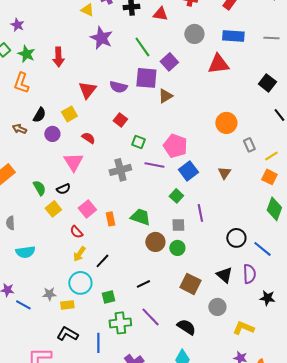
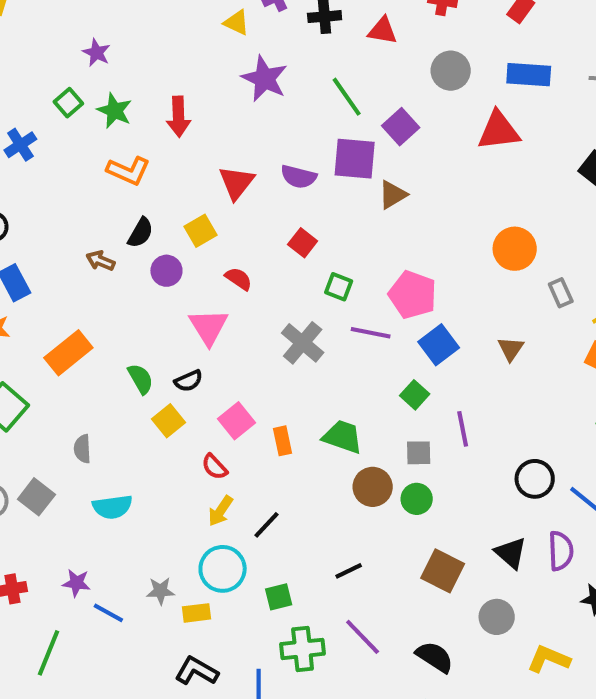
orange L-shape: (21, 83) -> (128, 171), moved, turned -85
gray cross: (120, 170) -> (303, 343), turned -35

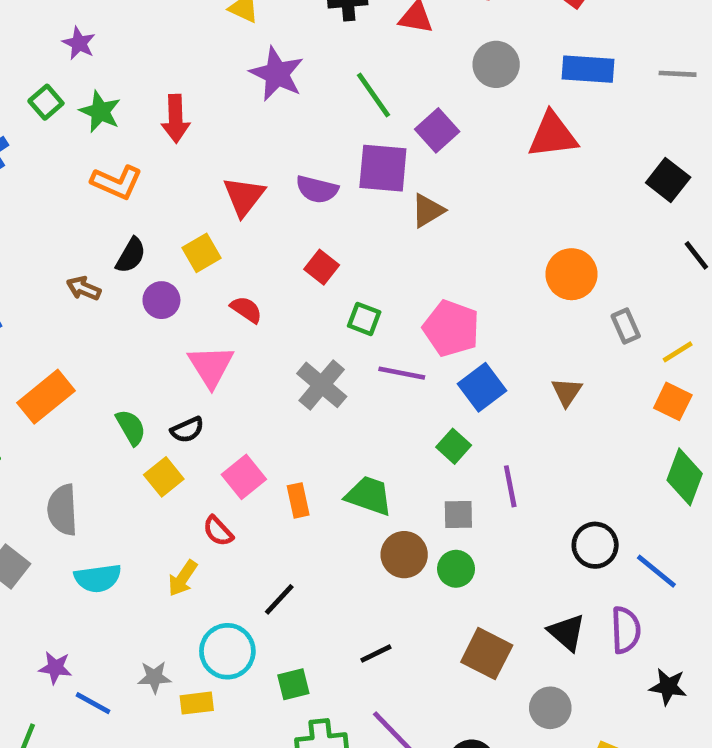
gray semicircle: (82, 449) -> (62, 510), size x1.5
yellow arrow: (221, 511) -> (183, 578), moved

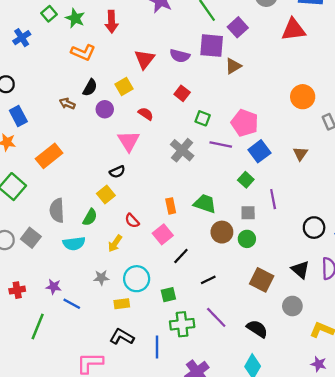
green semicircle: (131, 427) -> (90, 217), moved, turned 60
pink square: (244, 477) -> (163, 234), moved
black line: (279, 599) -> (181, 256), moved
gray star: (154, 677) -> (101, 278), moved

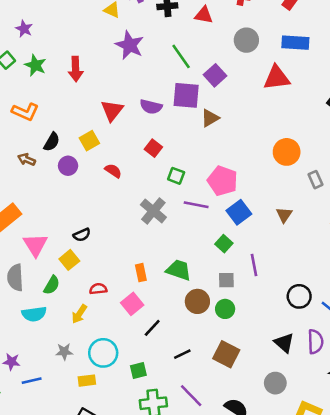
orange L-shape: (83, 52) -> (25, 112), moved
pink triangle: (129, 141) -> (35, 245), moved
red semicircle: (132, 221) -> (98, 289), turned 126
brown square: (262, 280) -> (226, 354), moved
blue line: (72, 304) -> (32, 381), turned -42

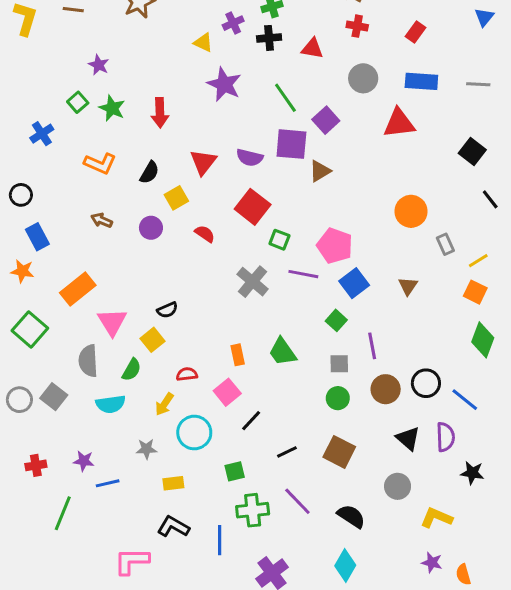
black semicircle: (52, 142) -> (149, 172), moved
red square: (153, 148) -> (253, 207), size x1.6
green trapezoid: (179, 270) -> (282, 352), turned -144
brown circle: (197, 301) -> (386, 389), moved
cyan circle: (103, 353) -> (194, 433), moved

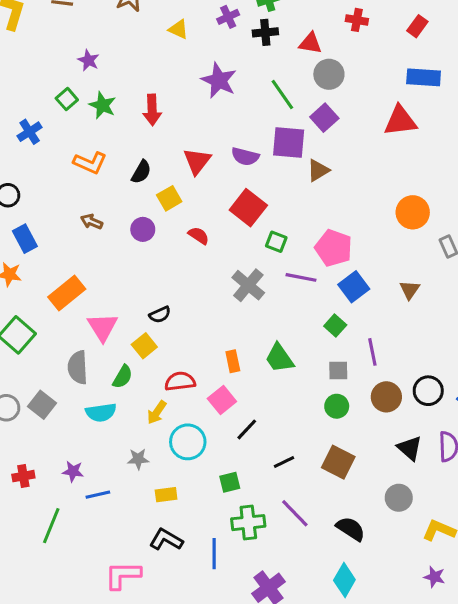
yellow triangle: (203, 42) -> (178, 29), moved
gray circle: (363, 78) -> (329, 74), moved
red semicircle: (187, 374) -> (180, 381), size x1.4

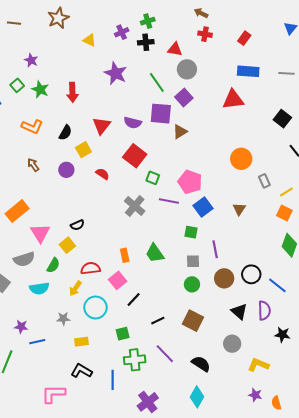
brown arrow: (92, 222) -> (33, 165), turned 32
green square: (335, 326) -> (191, 232), turned -32
gray semicircle: (78, 367) -> (24, 259), turned -105

